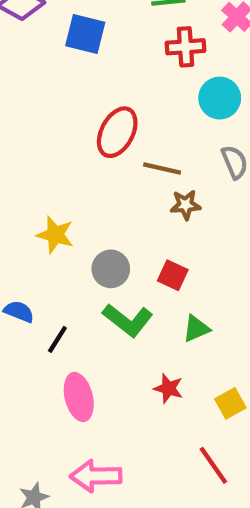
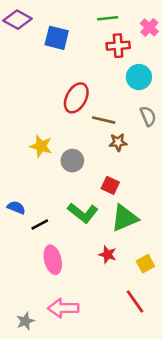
yellow star: (55, 235) -> (41, 146), moved
gray circle: (111, 269) -> (72, 161), moved
green triangle: (196, 329) -> (125, 218), size x1.6
black line: (57, 339) -> (40, 225), turned 30

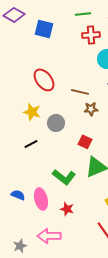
red ellipse: (76, 98) -> (44, 80), moved, turned -65
blue semicircle: (16, 208) -> (18, 195), moved
green L-shape: (83, 213) -> (64, 177), moved
black line: (40, 225) -> (31, 144), moved
red star: (108, 255) -> (67, 209), moved

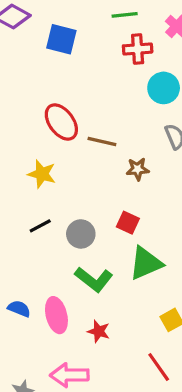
brown line: (80, 92) -> (102, 141), moved
gray circle: (56, 123) -> (81, 234), moved

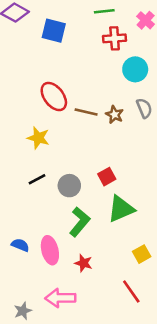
brown star: (138, 169) -> (115, 115), moved, turned 30
red square: (128, 223) -> (107, 177), turned 36
green L-shape: (94, 279) -> (80, 222), turned -88

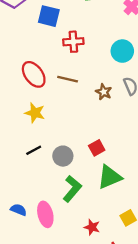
red cross: (115, 38) -> (73, 42), moved
red ellipse: (54, 96) -> (34, 74), moved
brown line: (86, 112) -> (68, 79), moved
red star: (84, 263) -> (92, 227), moved

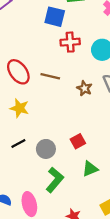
blue square: (49, 16) -> (55, 17), moved
red cross: (73, 42) -> (70, 42), moved
green triangle: (110, 177) -> (90, 169), size x0.7

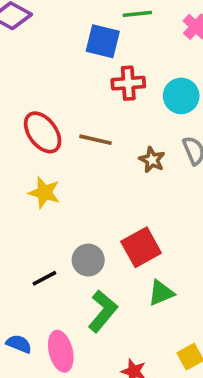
red square: (78, 141) -> (141, 247), size x1.5
black line: (18, 143) -> (44, 278), moved

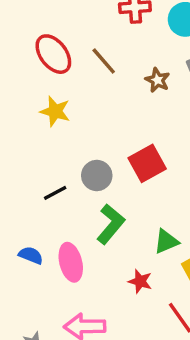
brown line: (95, 140) -> (104, 61), turned 36
green triangle: (161, 293) -> (166, 241), moved

